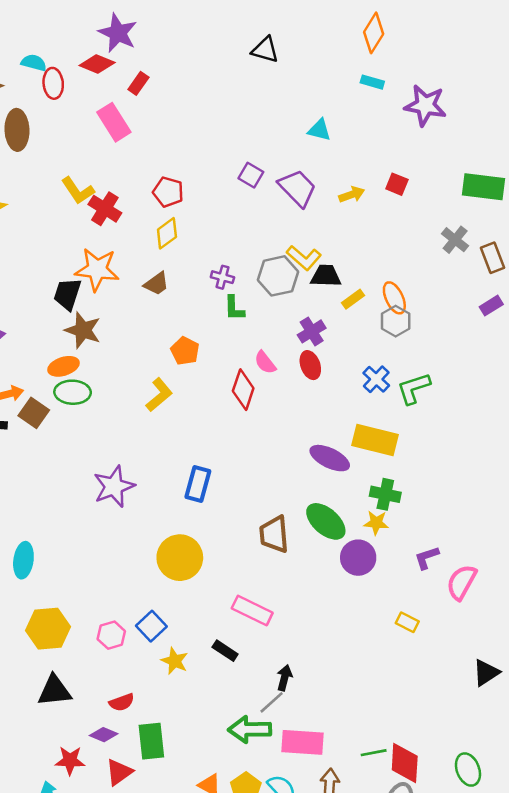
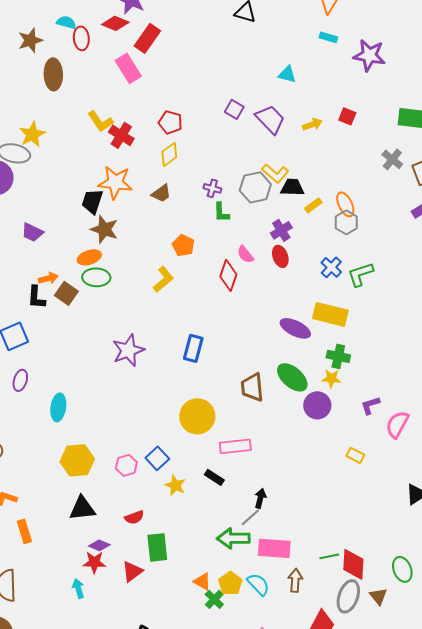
red rectangle: (138, 83) -> (147, 38), size x1.6
yellow circle: (180, 558) -> (197, 416), moved
pink rectangle: (252, 611) -> (235, 446), turned -32
purple diamond: (104, 735) -> (99, 545), moved

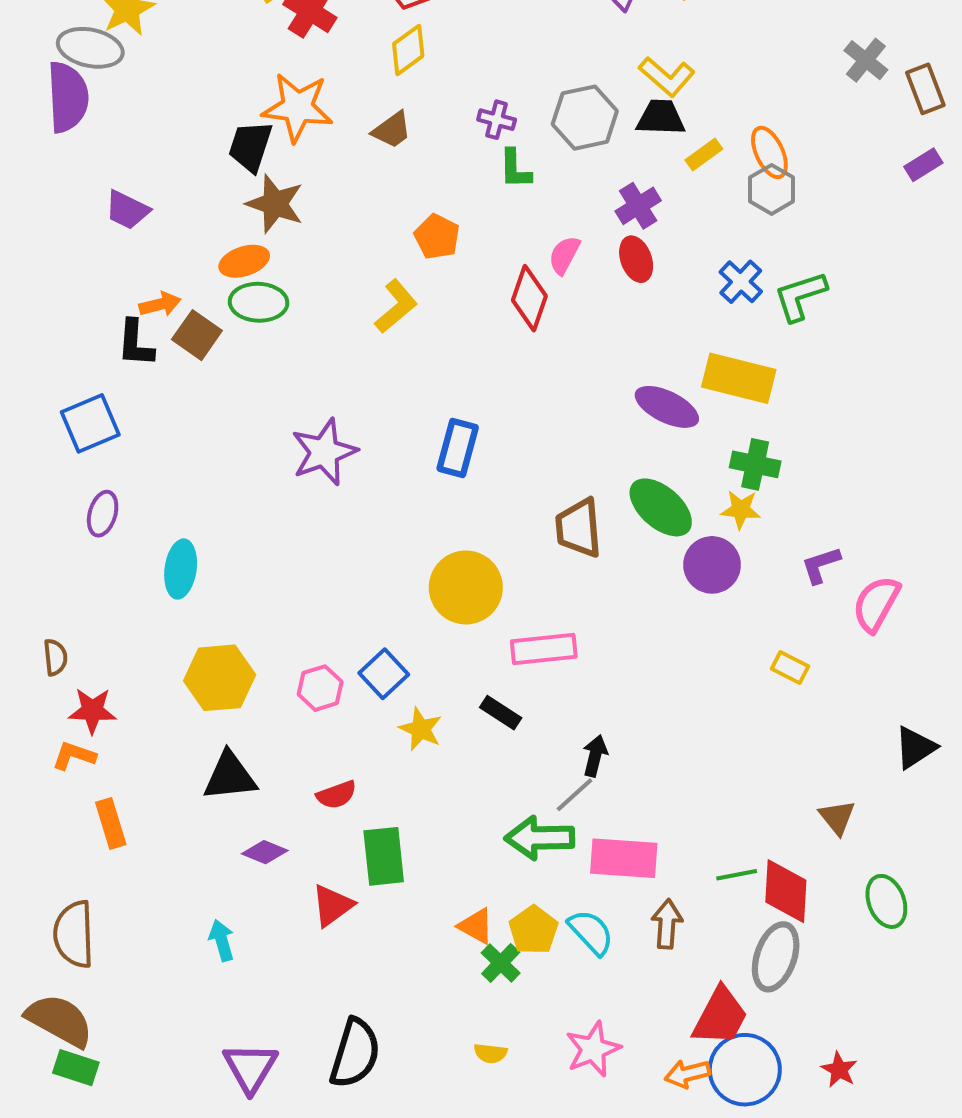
yellow L-shape: (275, 173) -> (667, 77), moved
pink semicircle: (245, 254) -> (564, 255), turned 66
red star: (94, 562) -> (92, 711), moved
brown triangle: (378, 596) -> (837, 817), moved

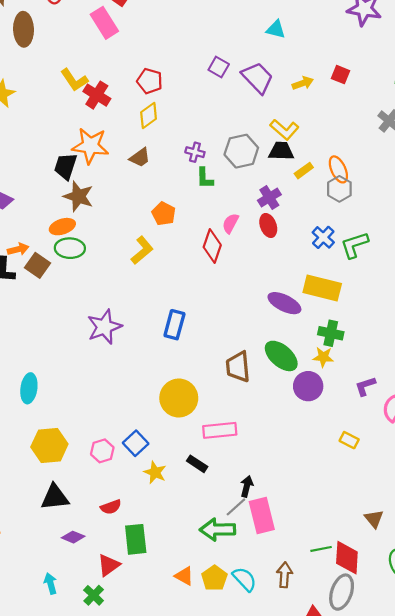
pink rectangle: (624, 858) -> (262, 516), moved, turned 72
green cross: (501, 963) -> (94, 595), moved

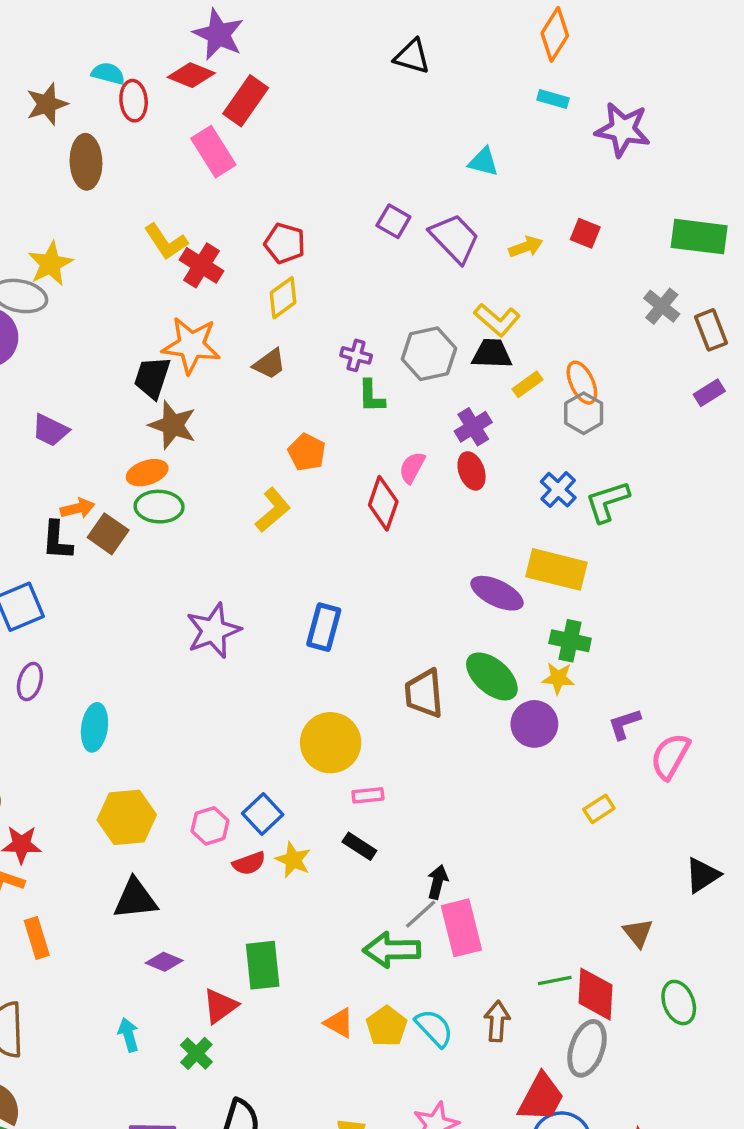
pink rectangle: (220, 430) -> (368, 795), moved, size x0.6
yellow rectangle: (349, 440) -> (599, 809), turned -60
red semicircle: (111, 507) -> (249, 863), moved

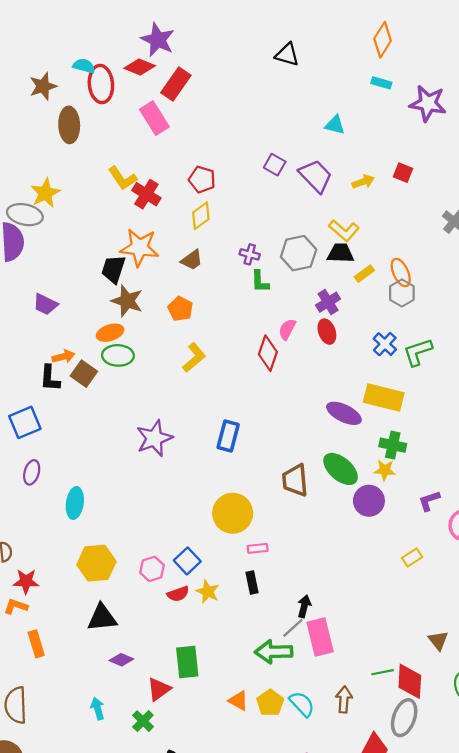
red ellipse: (134, 101) -> (101, 84), size x1.4
orange pentagon: (307, 452) -> (180, 309), moved
black rectangle: (359, 846) -> (252, 583), turned 45

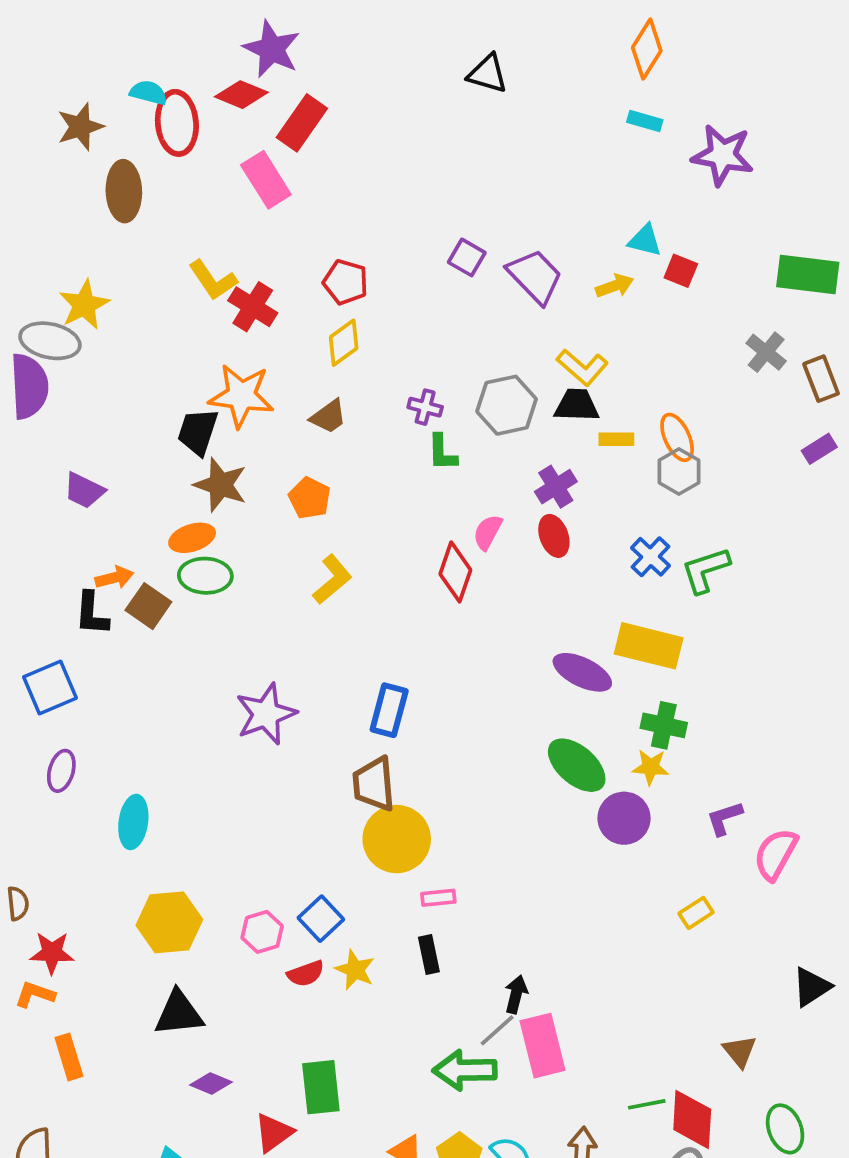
cyan triangle: (335, 125) -> (645, 240), moved
yellow rectangle: (364, 274) -> (616, 439), turned 36
brown trapezoid: (295, 480) -> (374, 784), moved

